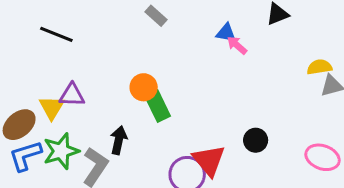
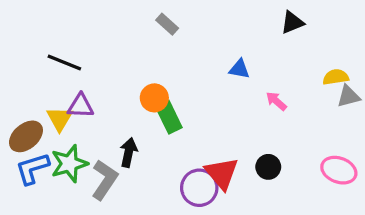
blue triangle: (226, 33) -> (239, 69), moved
black line: (56, 34) -> (64, 63), moved
pink arrow: (237, 45) -> (276, 101), moved
black circle: (256, 140) -> (268, 167), moved

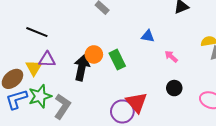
green rectangle: (169, 117) -> (117, 60), moved
black arrow: (129, 152) -> (82, 68), moved, size x1.4
black circle: (268, 167) -> (174, 88), moved

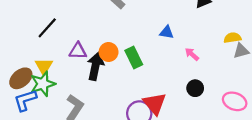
black line: (37, 32) -> (47, 28), turned -70
purple triangle: (47, 60) -> (78, 51), moved
green star: (40, 96) -> (43, 84), moved

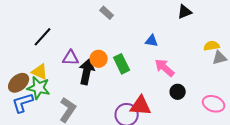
pink arrow: (192, 54) -> (165, 68), moved, size x1.5
yellow triangle: (44, 66) -> (40, 72), turned -36
green star: (43, 84) -> (39, 88), turned 30
red triangle: (155, 104) -> (141, 106), turned -45

